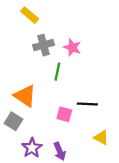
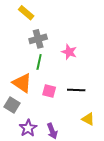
pink star: (72, 47) -> (69, 52), moved
green line: (57, 72) -> (39, 62), moved
pink square: (64, 114) -> (49, 91), moved

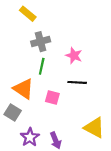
black line: (76, 90) -> (77, 82), moved
yellow triangle: (88, 119) -> (94, 128), size x1.5

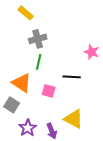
pink star: (74, 56) -> (92, 52), moved
yellow triangle: (94, 128) -> (74, 119), moved

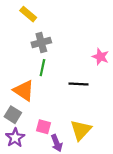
pink square: (49, 91) -> (44, 127), moved
yellow triangle: (74, 119) -> (81, 130), turned 45
purple star: (28, 128) -> (15, 138), moved

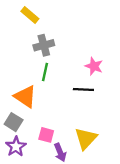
pink star: (100, 57) -> (94, 66), moved

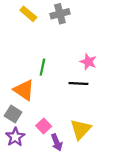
gray cross: (44, 45) -> (60, 14), moved
pink square: (46, 135) -> (44, 126), turned 32

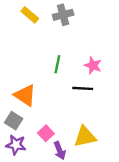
green line: (42, 67) -> (57, 64), moved
yellow triangle: (81, 129) -> (85, 137), turned 35
purple star: (15, 137) -> (16, 145), turned -30

